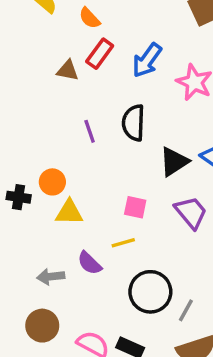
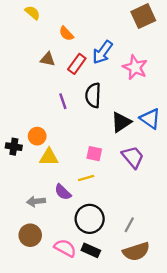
orange semicircle: (90, 18) -> (66, 34), moved
red rectangle: (100, 54) -> (77, 64), moved
black circle: (150, 292) -> (90, 219), moved

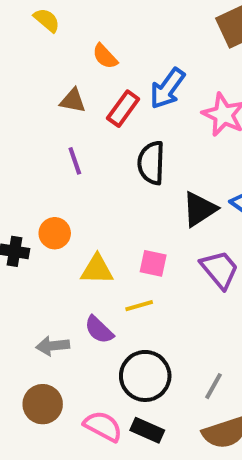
purple line: (63, 101) -> (75, 161), moved
yellow triangle: (49, 157) -> (97, 269), moved

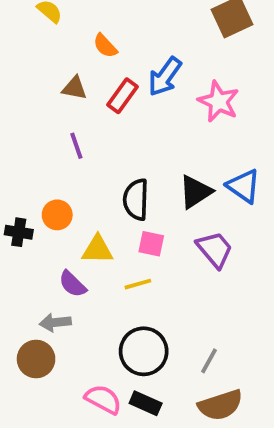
black semicircle: (151, 163) -> (136, 200), moved
purple semicircle: (99, 330) -> (73, 284), moved
brown circle: (43, 404) -> (36, 359), moved

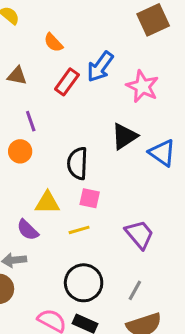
brown triangle: (74, 88) -> (17, 76), moved
black triangle: (196, 192) -> (124, 136), moved
orange circle: (57, 215) -> (20, 151), moved
purple trapezoid: (215, 249) -> (139, 234), moved

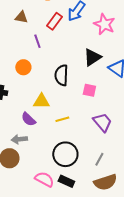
purple line: (31, 121) -> (37, 41), moved
pink square: (90, 198) -> (89, 90), moved

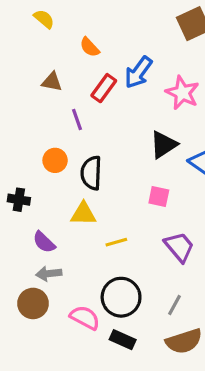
black semicircle: (61, 75) -> (91, 173), moved
purple semicircle: (28, 119) -> (44, 242), moved
pink semicircle: (44, 179) -> (85, 318), moved

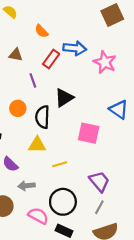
blue arrow: (138, 72) -> (75, 48), turned -120
black triangle: (164, 145) -> (64, 98), moved
pink square: (159, 197) -> (89, 133), size x1.5
purple trapezoid: (179, 247) -> (99, 181), moved
gray arrow: (49, 274) -> (26, 186), moved

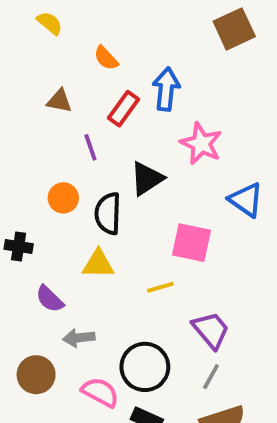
blue arrow: (75, 48) -> (166, 89), turned -90
pink star: (105, 62) -> (201, 144), moved
yellow line: (60, 164) -> (160, 287), moved

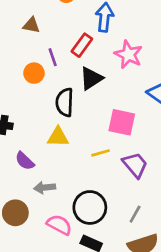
red rectangle: (123, 109) -> (82, 45), moved
orange circle: (63, 198) -> (34, 73), moved
purple trapezoid: (211, 330) -> (135, 165), moved

